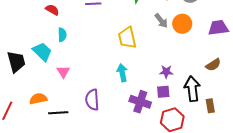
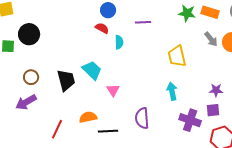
cyan semicircle: (62, 35) -> (119, 42), moved

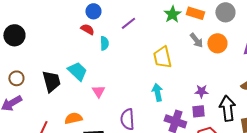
green star: (187, 13) -> (172, 14), turned 30
purple line: (143, 22) -> (128, 23), turned -35

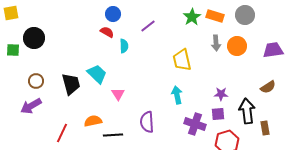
gray arrow: (196, 40) -> (216, 43), turned 35

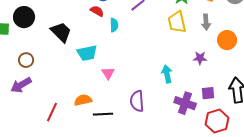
orange circle: (237, 46) -> (227, 40), moved
yellow trapezoid: (182, 60) -> (177, 22), moved
cyan trapezoid: (97, 74) -> (87, 53), turned 125
black trapezoid: (71, 84) -> (61, 32), moved, turned -30
purple star: (221, 94) -> (200, 58), moved

